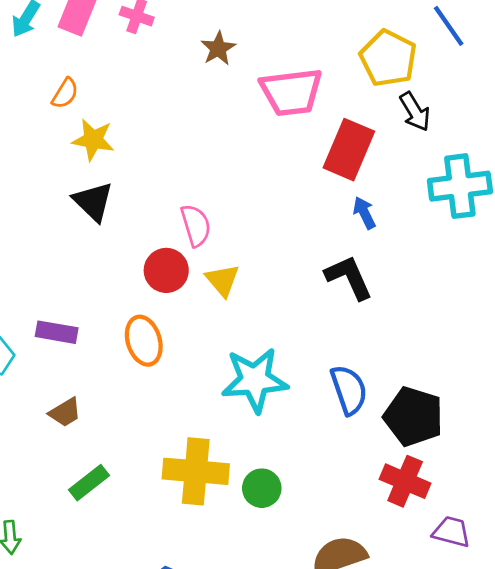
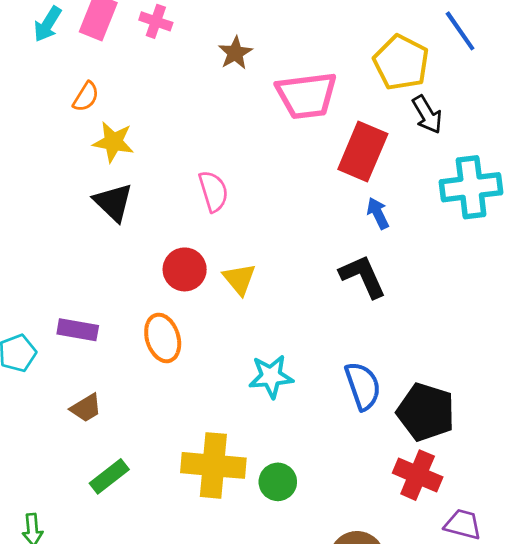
pink semicircle: (196, 225) -> (213, 191), moved
cyan star: (255, 380) -> (271, 376), size x0.7

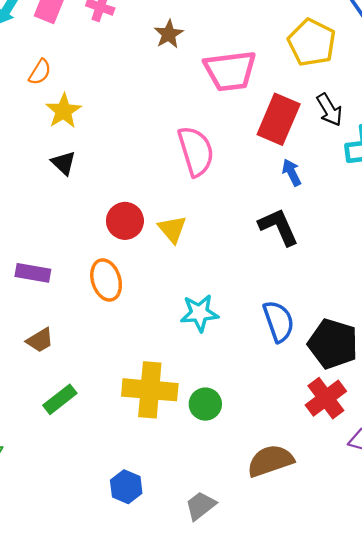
black arrow: (427, 115) -> (329, 110), moved
yellow star: (113, 142) -> (64, 111), turned 30
pink semicircle: (213, 191) -> (196, 151), moved, size x1.4
black triangle: (113, 202) -> (64, 163), size x0.7
red cross: (418, 475) -> (326, 398), turned 30

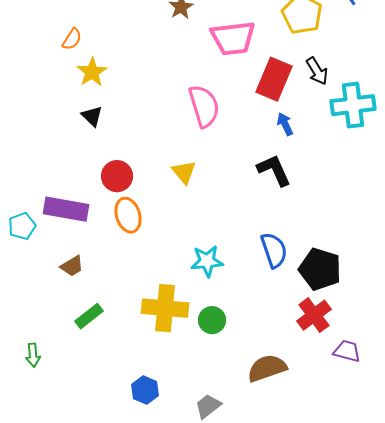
red circle: (125, 221) -> (117, 176), moved
purple rectangle: (33, 273) -> (66, 209), size x1.5
cyan star: (199, 313) -> (207, 261), moved

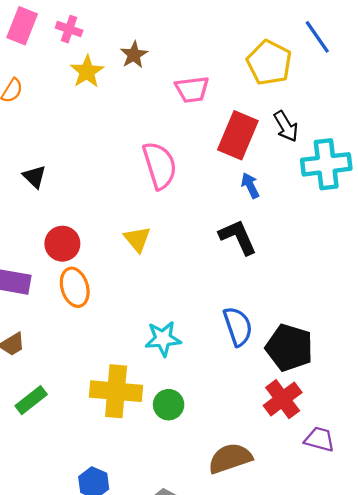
pink trapezoid: (233, 38) -> (192, 89), size x0.7
yellow star: (92, 72) -> (87, 72), moved

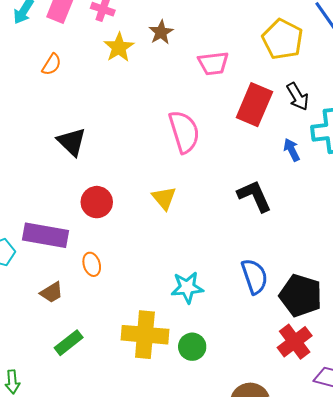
black triangle: (34, 177) -> (72, 142), size x1.4
blue arrow: (250, 186) -> (292, 150), moved
orange ellipse: (75, 287) -> (92, 264), moved, size x0.7

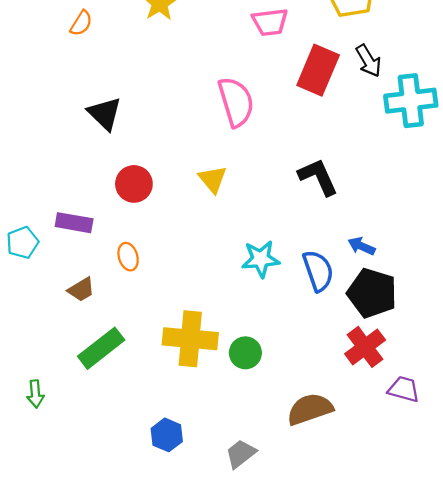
blue arrow: (292, 150) -> (362, 246), moved, turned -40
purple rectangle: (46, 235) -> (74, 223), size x0.7
cyan star: (187, 287) -> (261, 259), moved
green rectangle: (69, 343) -> (101, 348), size x1.4

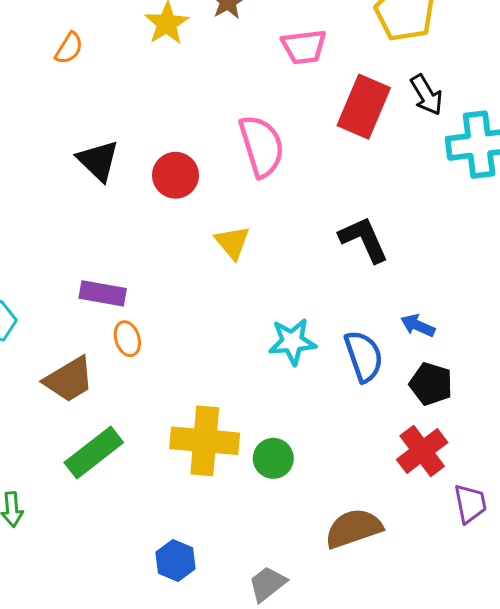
red circle: (134, 184) -> (175, 175), moved
purple rectangle: (74, 223) -> (103, 293), moved
brown trapezoid: (81, 289) -> (69, 380), size x1.5
black pentagon: (372, 293) -> (431, 384), size x0.7
purple trapezoid: (404, 389) -> (470, 504), turned 64

